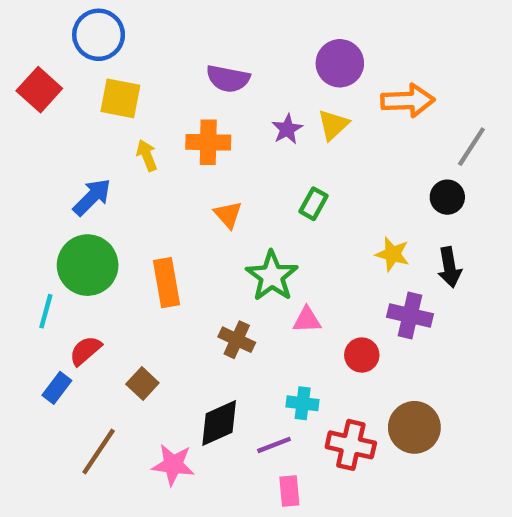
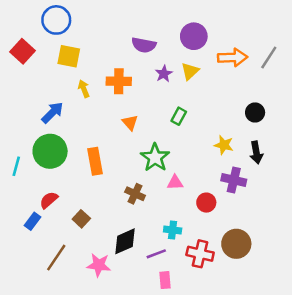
purple semicircle: (228, 79) -> (144, 45), moved
gray line: (471, 147) -> (269, 57), moved
cyan line: (46, 311) -> (16, 166), moved

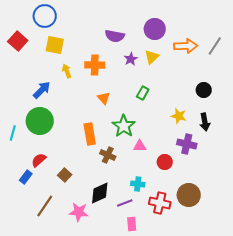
orange rectangle: (95, 161) -> (90, 134), moved

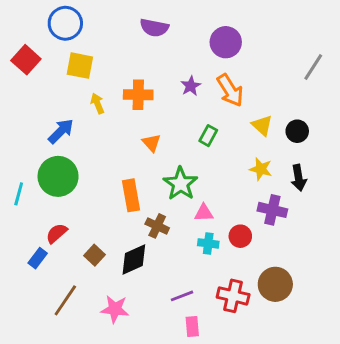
purple semicircle: (115, 36) -> (154, 28), moved
orange arrow: (186, 46) -> (230, 90), moved, turned 60
yellow triangle: (152, 57) -> (262, 125), moved, turned -35
cyan cross: (138, 184) -> (208, 243), moved
black diamond: (100, 193) -> (134, 259), moved

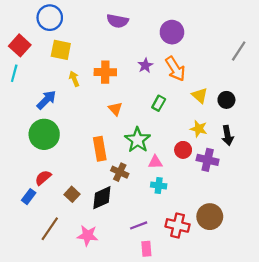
cyan line: (19, 194) -> (14, 73), moved
red circle: (240, 236) -> (183, 150), moved

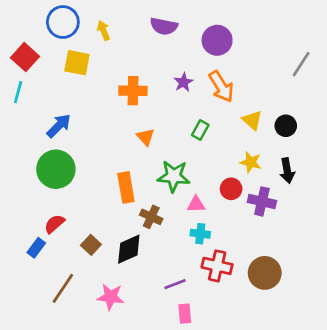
purple semicircle: (118, 21) -> (164, 26), moved
yellow arrow: (74, 79) -> (104, 30), moved
green star: (138, 140) -> (174, 176), turned -30
red cross: (178, 225) -> (217, 266), moved

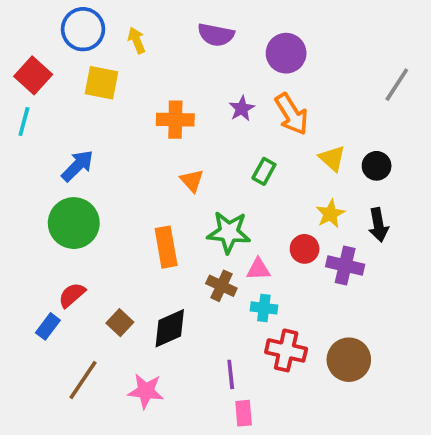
yellow star: (251, 162) -> (330, 214), turned 30
brown cross: (151, 217) -> (221, 286), moved
purple line: (175, 284) -> (231, 374), turned -75

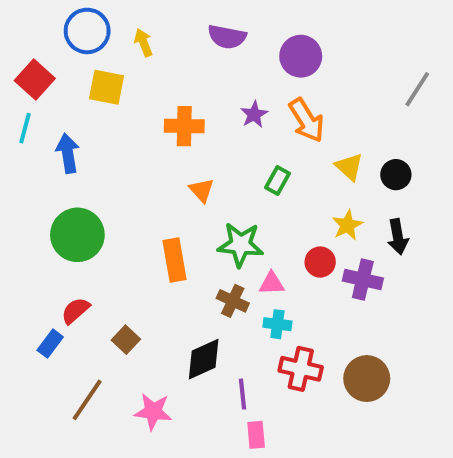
blue arrow: (77, 166) -> (68, 153), moved, turned -54
black diamond: (170, 328) -> (204, 359), moved

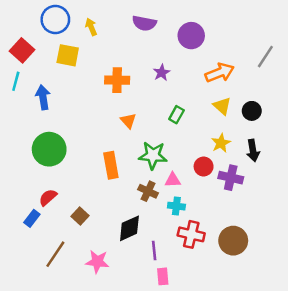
orange arrow: (307, 120) -> (220, 73), moved, turned -80

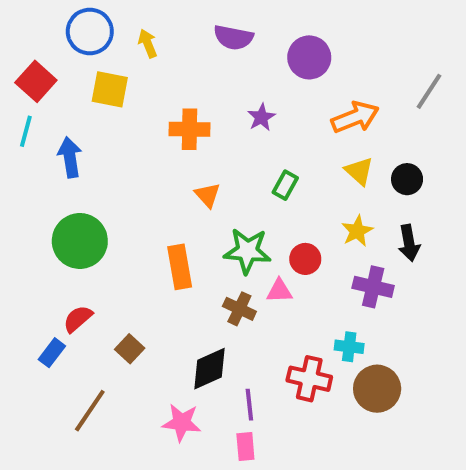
red circle: (204, 167) -> (305, 259), moved
cyan cross: (176, 206) -> (349, 347), moved
pink star: (97, 262) -> (182, 423), moved
pink rectangle: (163, 276) -> (245, 446), moved

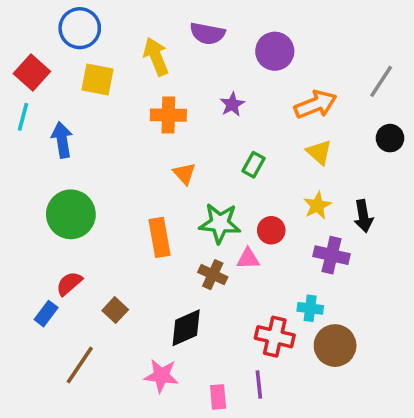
yellow arrow: (148, 43) -> (156, 57), moved, size x1.5
black circle: (407, 179) -> (390, 138), moved
purple line: (249, 405) -> (259, 385), moved

